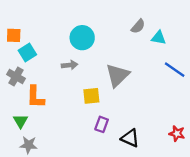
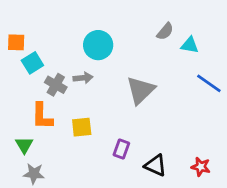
gray cross: (16, 76) -> (56, 85), moved
yellow square: (91, 96) -> (82, 127), moved
red star: (177, 134) -> (201, 167), moved

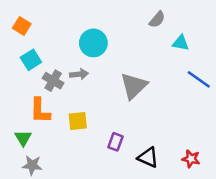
gray semicircle: (165, 31) -> (157, 20), moved
orange square: (16, 42) -> (22, 26), moved, turned 30

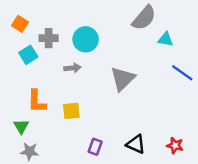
gray semicircle: (157, 20) -> (144, 18), size x1.6
gray cross: (53, 81) -> (49, 38), moved, turned -30
purple rectangle: (115, 142) -> (95, 147), moved

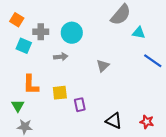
cyan square: (28, 55) -> (24, 46), turned -35
gray triangle: (123, 79) -> (103, 66), size x0.6
purple rectangle: (95, 147) -> (80, 105), moved, turned -32

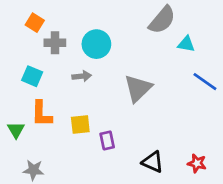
orange square: (17, 20) -> (35, 23), moved
cyan square: (24, 46) -> (32, 76), moved
gray triangle: (103, 66) -> (138, 88), size x1.6
green triangle: (18, 106) -> (16, 130), moved

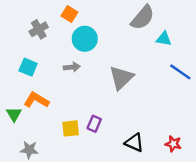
orange square: (35, 23) -> (69, 14), moved
gray cross: (55, 43) -> (39, 29), moved, turned -30
orange L-shape: (42, 114) -> (36, 100), turned 120
yellow square: (80, 124) -> (71, 128), moved
purple rectangle: (107, 141) -> (94, 124), turned 35

